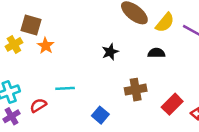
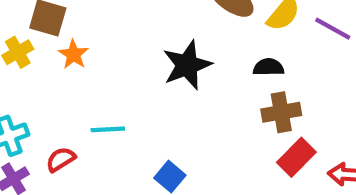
black star: (110, 52) -> (187, 65), size x1.6
brown cross: (136, 90) -> (281, 112), moved

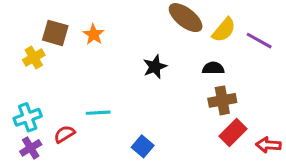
orange star: (73, 54) -> (94, 34), moved
black star: (187, 65) -> (155, 67), size x0.7

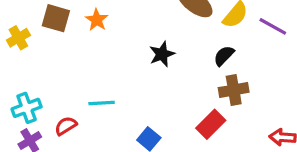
yellow cross: (34, 57) -> (18, 38), moved
black semicircle: (213, 68) -> (224, 56), turned -45
red rectangle: (233, 133) -> (211, 124), moved

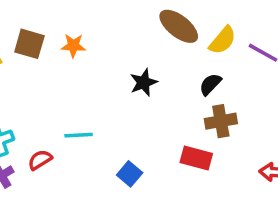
orange star: (97, 20) -> (73, 46), turned -30
red rectangle: (211, 124) -> (196, 158), turned 60

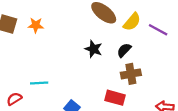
black star: (144, 82) -> (93, 49), moved, turned -30

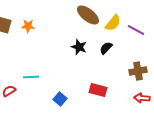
brown cross: (131, 74) -> (138, 71), moved

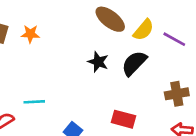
black semicircle: (106, 48) -> (134, 63), size x1.5

